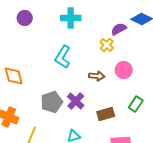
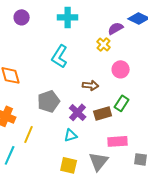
brown arrow: (97, 76) -> (91, 85), moved
purple cross: (76, 101) -> (78, 112), moved
green rectangle: (136, 104) -> (122, 103), moved

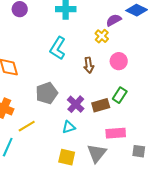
brown arrow: (91, 85) -> (89, 65), moved, turned 77
yellow line: (29, 134) -> (27, 126), turned 36

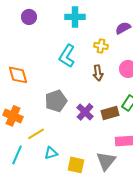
yellow cross: (102, 36) -> (101, 46), moved, turned -32
cyan triangle: (69, 127) -> (51, 153), moved

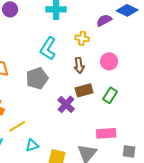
gray pentagon: (56, 101) -> (37, 78), moved
brown rectangle: (110, 113) -> (84, 90), moved

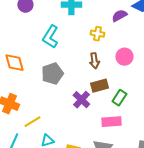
cyan L-shape: (48, 48) -> (50, 37), moved
green rectangle: (110, 95) -> (119, 98), moved
pink rectangle: (106, 133) -> (111, 122), moved

